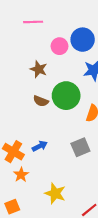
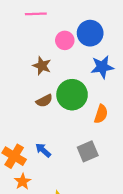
brown semicircle: (41, 101) -> (44, 101), turned -48
blue arrow: (40, 146) -> (43, 150), turned -112

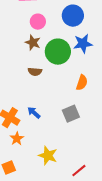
pink circle: (65, 40) -> (38, 22), moved
green circle: (72, 95) -> (58, 52), moved
brown semicircle: (44, 101) -> (35, 72), turned 32

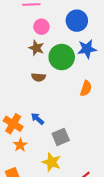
gray square: (71, 114) -> (61, 137), moved

